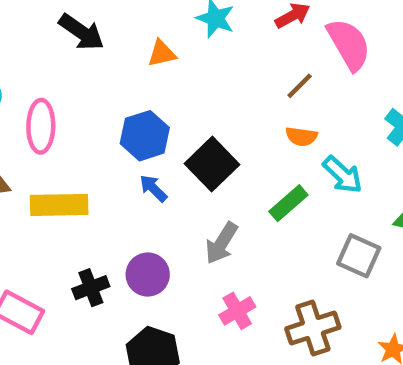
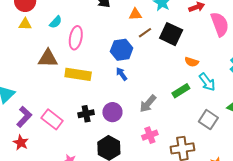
brown line: (300, 86) -> (145, 33), moved
black square: (212, 164) -> (171, 34), moved, turned -30

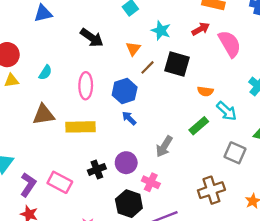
orange triangle: (135, 14) -> (133, 49), turned -40
pink ellipse: (76, 38) -> (86, 86), moved
pink cross: (150, 135) -> (151, 182), moved, turned -35

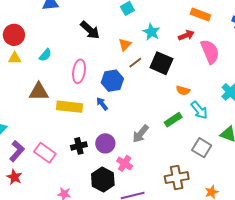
blue arrow: (129, 118) -> (102, 104), moved

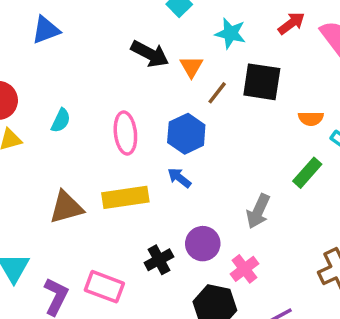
black arrow: (90, 30) -> (150, 54), moved
brown triangle: (39, 92) -> (66, 207), moved
pink cross: (125, 163) -> (244, 269), turned 35

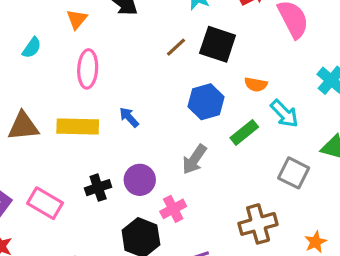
orange triangle: (191, 67) -> (77, 19), moved
blue hexagon: (186, 134) -> (206, 102), moved

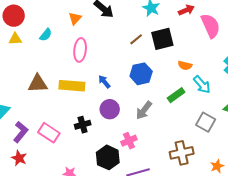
black square: (218, 44) -> (162, 39), turned -35
blue hexagon: (206, 102) -> (141, 74), moved
purple circle: (140, 180) -> (110, 109), moved

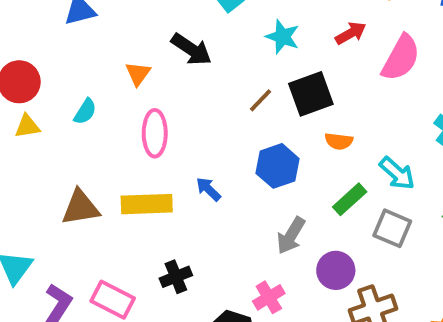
pink semicircle: (211, 26) -> (401, 58), turned 60
orange semicircle: (185, 65) -> (339, 141), moved
purple circle: (110, 109) -> (336, 270), moved
gray square: (206, 122) -> (392, 228), moved

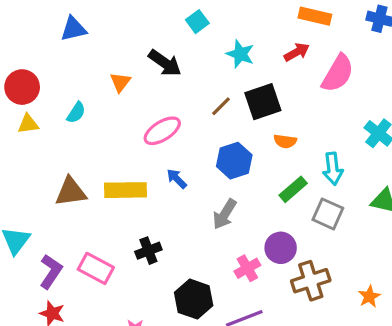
pink ellipse: (155, 133) -> (162, 131), moved, turned 57
cyan arrow: (397, 173) -> (333, 169), turned 40
gray arrow: (291, 236) -> (225, 214), moved
pink cross: (269, 297) -> (247, 268), moved

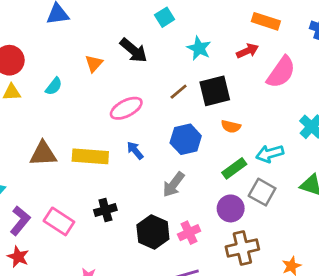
cyan arrow: (333, 169) -> (270, 154), turned 76
purple circle: (281, 248) -> (231, 208), moved
black hexagon: (194, 299) -> (153, 232), moved

